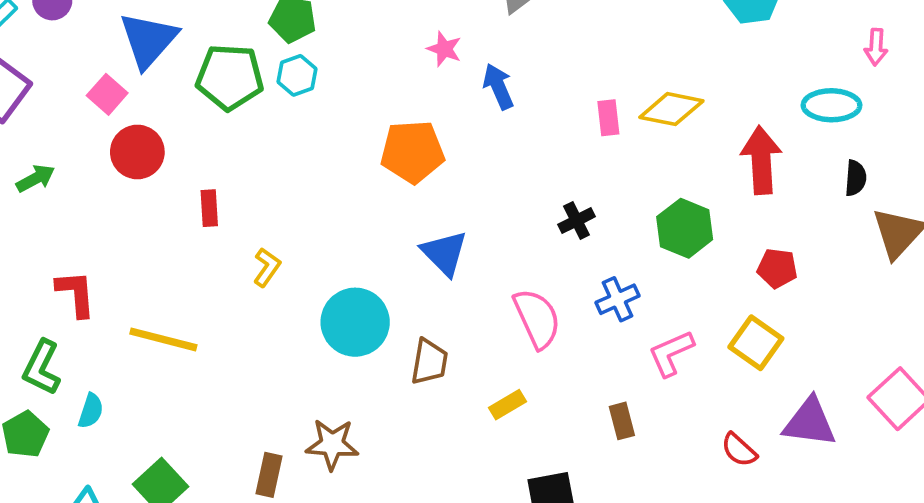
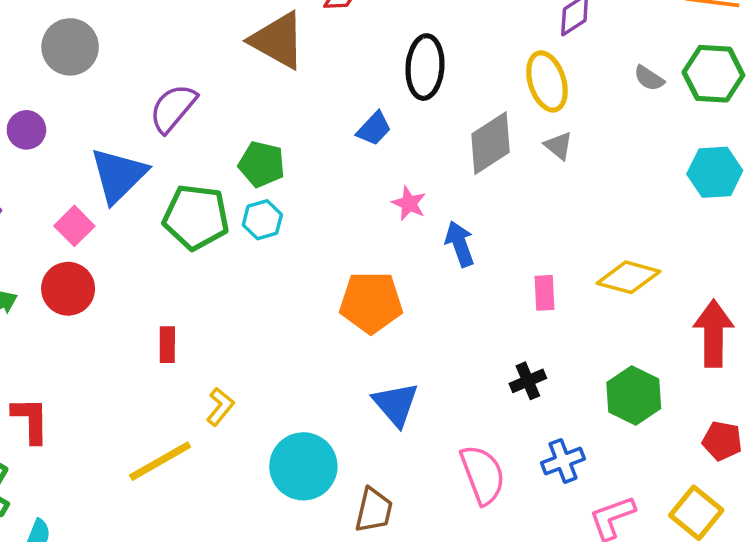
pink rectangle: (608, 118) -> (545, 293), moved
red circle: (137, 152) -> (68, 289), moved
yellow line: (163, 339) -> (160, 461), moved, turned -48

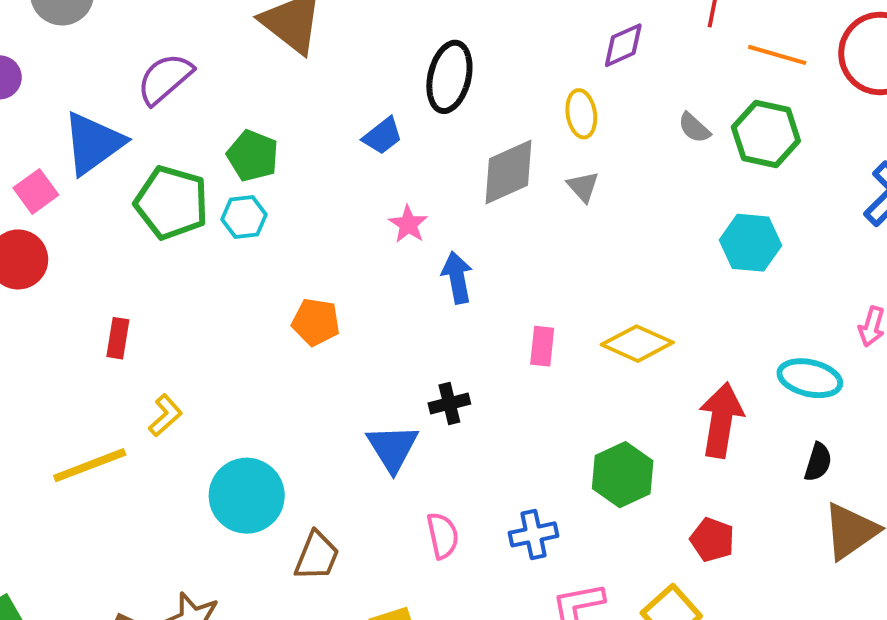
yellow ellipse: (547, 81) -> (581, 114), size x0.7
orange pentagon: (371, 302) -> (316, 322), moved, size x0.7
black cross: (528, 381) -> (449, 404), moved
blue triangle: (396, 404) -> (393, 448), moved
pink semicircle: (483, 475) -> (443, 536), size x0.7

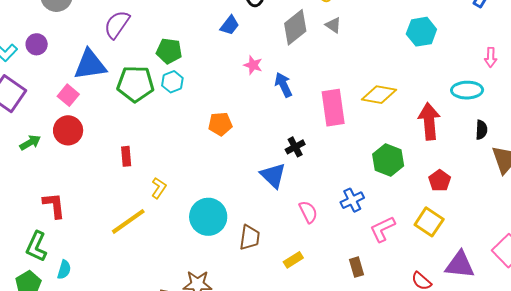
blue triangle: (93, 143) -> (90, 65), turned 42
pink rectangle: (542, 346) -> (333, 108), size x1.8
red pentagon: (712, 540) -> (440, 181), turned 30

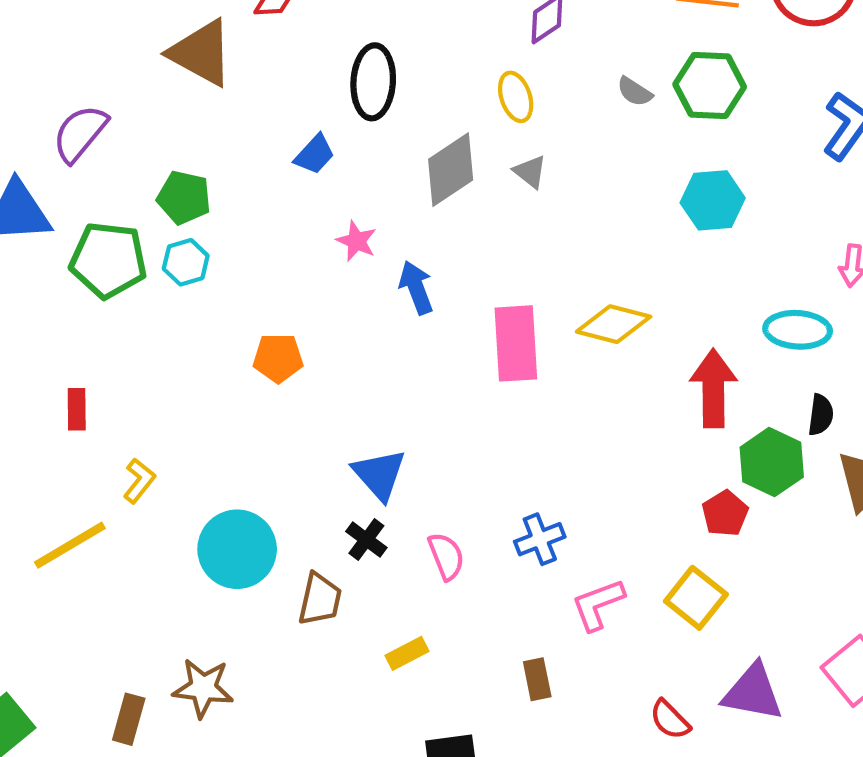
black cross: (295, 147) -> (366, 540), moved, turned -30
green hexagon: (388, 160) -> (772, 462), moved

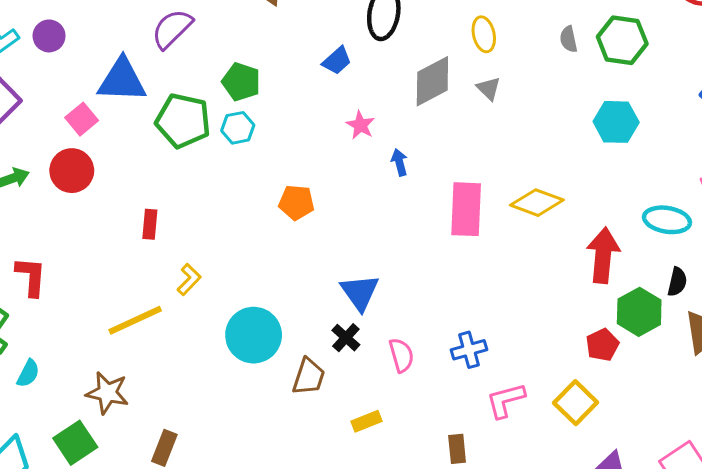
gray semicircle: (635, 92) -> (569, 39), turned 40
blue arrow: (416, 288) -> (399, 162), size x0.7
brown star: (203, 688) -> (107, 393), moved

